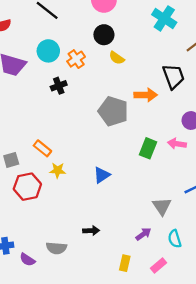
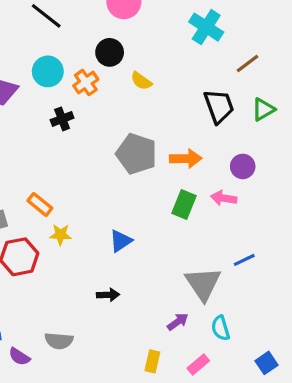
black circle: (104, 35) -> (110, 52), moved
orange arrow: (146, 95) -> (186, 159), moved
gray triangle: (162, 206) -> (203, 284), size x1.4
black arrow: (91, 231) -> (108, 295), moved

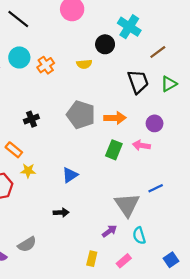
black circle: (110, 52) -> (105, 44), moved
yellow semicircle: (141, 81) -> (84, 64), turned -40
black cross: (62, 119) -> (31, 119), moved
gray semicircle: (59, 341) -> (27, 244), turned -36

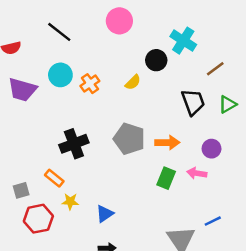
yellow semicircle: (84, 64) -> (133, 82), turned -40
black cross: (31, 119) -> (74, 144), size x1.6
blue triangle: (70, 175) -> (105, 214), moved

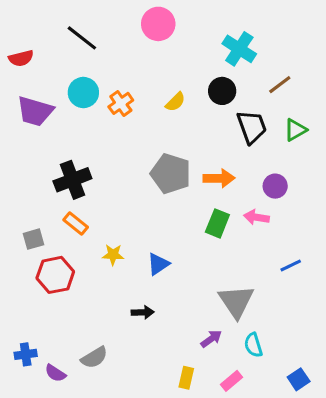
black circle: (156, 60) -> (222, 91), moved
black cross: (74, 144) -> (72, 180), moved
yellow star: (70, 201) -> (113, 255), moved
blue triangle: (105, 214) -> (158, 264), moved
blue line: (213, 221) -> (291, 266), moved

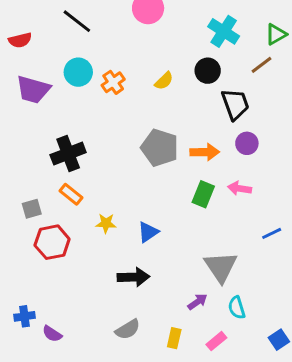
green triangle: (295, 130) -> (276, 34), moved
purple circle: (275, 186) -> (247, 143), moved
black arrow: (143, 312) -> (133, 277), size x1.5
gray semicircle: (94, 358) -> (128, 329), moved

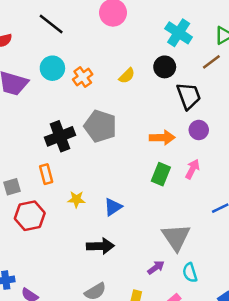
gray pentagon: (160, 148) -> (100, 126), moved
black cross: (68, 154) -> (60, 136), moved
pink arrow: (240, 188) -> (192, 169), turned 108
orange rectangle: (71, 194) -> (46, 174), turned 36

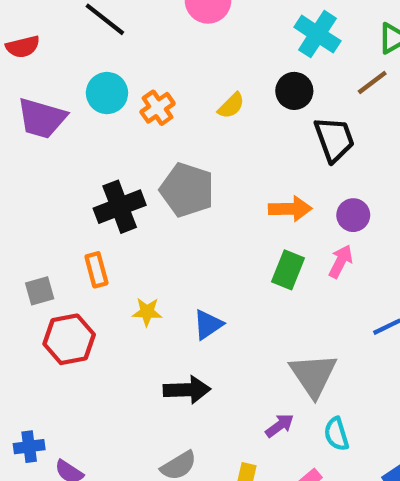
purple circle: (199, 130) -> (353, 215), moved

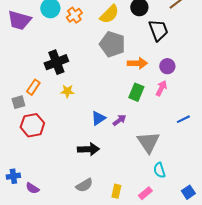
yellow semicircle: (231, 106) -> (109, 14), size x1.5
gray pentagon: (187, 190) -> (112, 44), moved
orange rectangle: (96, 270) -> (33, 87), moved, turned 49
yellow star: (147, 312) -> (67, 91), moved
purple arrow: (280, 426) -> (119, 120), moved

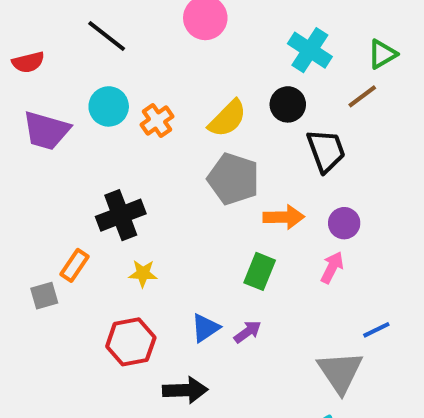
green rectangle: (136, 92) -> (260, 271), moved
red hexagon: (32, 125) -> (131, 342), moved
gray triangle: (148, 142) -> (340, 372), moved

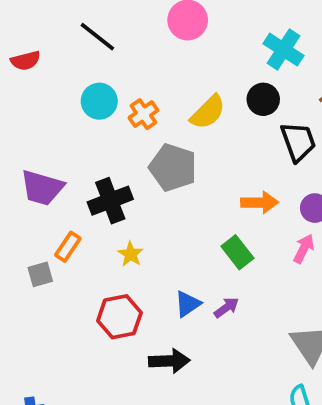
purple trapezoid: (46, 131) -> (42, 188), moved
gray pentagon: (233, 179) -> (173, 167), moved
green rectangle: (260, 271) -> (237, 252), turned -60
yellow star: (143, 273) -> (131, 254), turned 30

